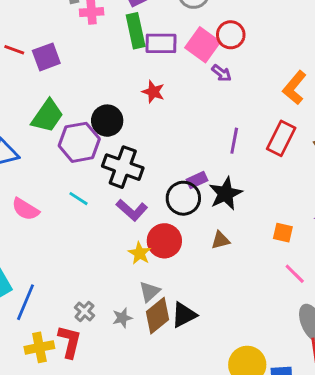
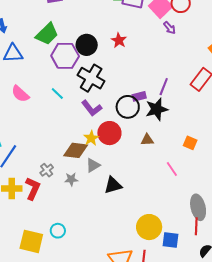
red star: (153, 92) -> (119, 40), moved
purple line: (234, 141) -> (164, 87), moved
pink line: (295, 274) -> (172, 169), moved
brown diamond: (157, 316) -> (76, 150), moved, turned 35

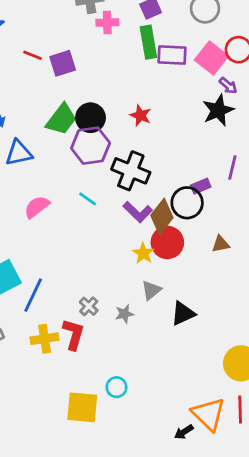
red star: (119, 40) -> (141, 115), moved
black circle: (87, 45) -> (91, 118), moved
pink semicircle: (20, 94) -> (37, 207), turned 108
black star: (157, 109) -> (218, 110), moved
brown diamond: (76, 150) -> (162, 217), moved, turned -50

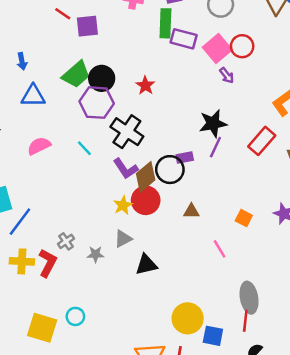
black star: (218, 110) -> (213, 123), moved

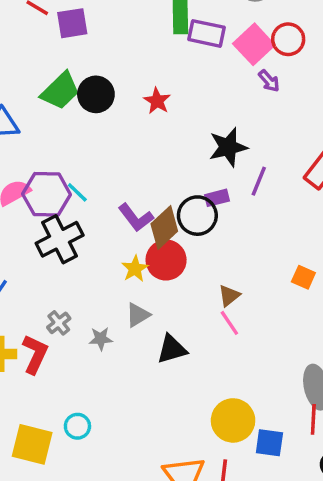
purple hexagon: (97, 103) -> (47, 194), moved
black star: (213, 123) -> (228, 147), moved
black cross: (127, 132) -> (60, 239), moved, turned 32
brown triangle: (191, 211) -> (229, 296), moved, turned -35
pink line: (220, 249) -> (229, 323), moved

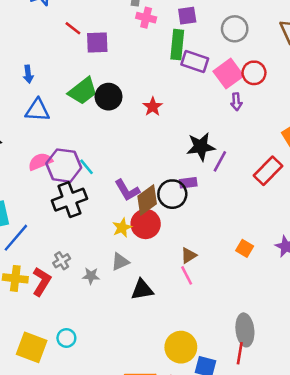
purple arrow: (269, 81) -> (236, 102), turned 30
purple line: (259, 181) -> (220, 161), moved

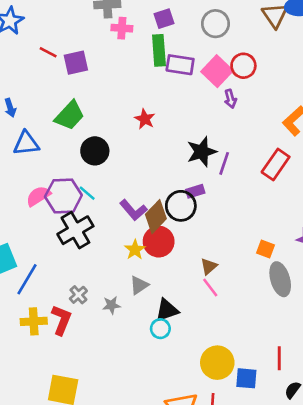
black circle: (109, 97) -> (95, 151), moved
gray ellipse: (245, 330) -> (280, 279), moved
cyan circle: (66, 338) -> (160, 329), moved

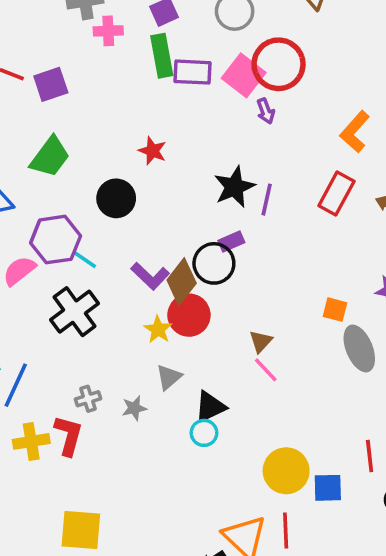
red circle: (243, 66) -> (279, 64), size x1.5
black circle: (95, 151) -> (116, 198), moved
purple hexagon: (63, 196) -> (56, 240), moved
gray cross: (78, 295) -> (88, 399), turned 30

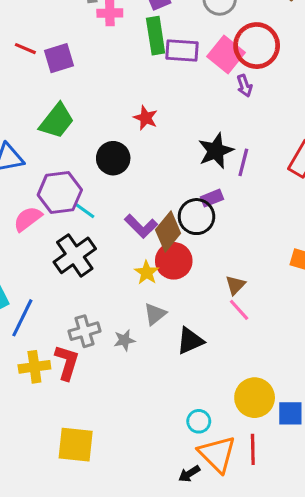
gray cross: (88, 399) -> (84, 331), size x1.4
cyan circle: (204, 433) -> (199, 421), moved

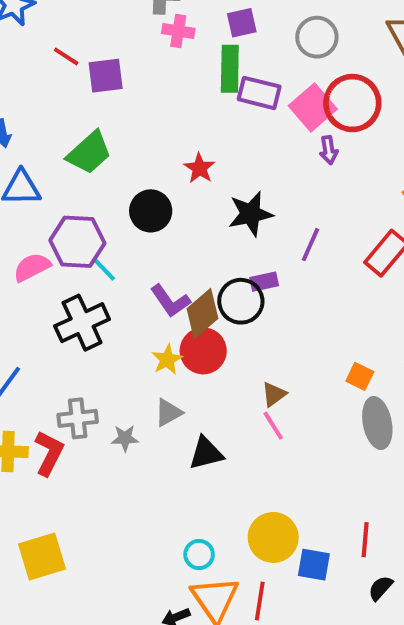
black star: (216, 151) -> (250, 214), moved
yellow square: (76, 445) -> (42, 556), turned -33

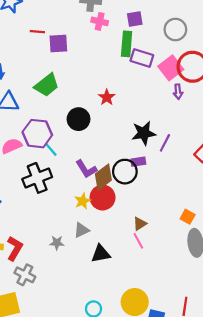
red line: (66, 56) -> (37, 32), turned -32
black star: (250, 214) -> (144, 133), moved
gray cross: (78, 418) -> (25, 275), moved, turned 30

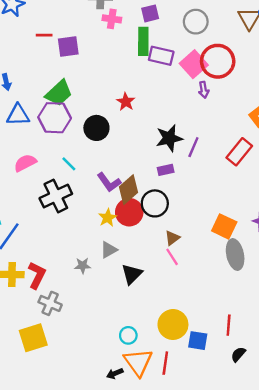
purple hexagon: (37, 134) -> (55, 118), moved
black circle: (125, 172) -> (155, 203), moved
orange square: (188, 217) -> (224, 226), size x1.5
black triangle: (101, 254) -> (132, 274), turned -30

